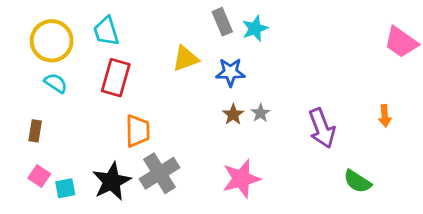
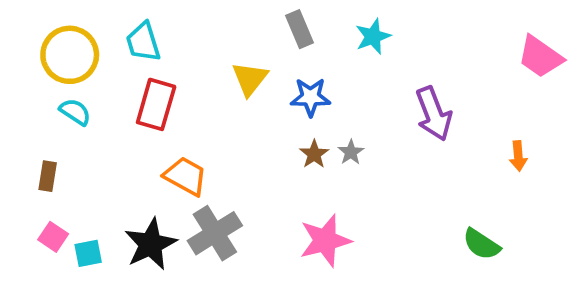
cyan star: (255, 29) -> (373, 36), moved
yellow triangle: (185, 59) -> (250, 79), turned -32
purple arrow: (322, 128) -> (434, 114), moved
orange trapezoid: (138, 131) -> (185, 176), turned -60

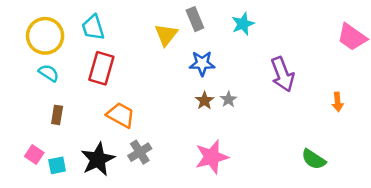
yellow triangle: (250, 79) -> (166, 35), moved
brown rectangle: (48, 176) -> (57, 115), moved
gray cross: (215, 233) -> (140, 152), size x0.7

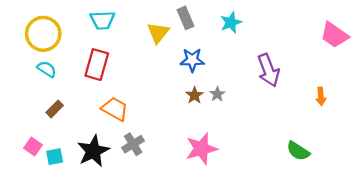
cyan trapezoid: (93, 27) -> (102, 20), moved, turned -75
brown rectangle: (57, 115) -> (55, 109), turned 36

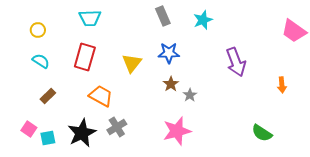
yellow triangle: (158, 33) -> (132, 63), moved
yellow circle: (43, 34) -> (38, 30), size x0.5
gray star: (217, 94) -> (190, 95), moved

